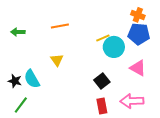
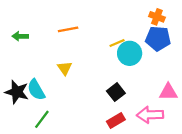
pink triangle: (138, 68) -> (168, 92), moved, turned -30
black star: (15, 81) -> (17, 92), size x1.5
green line: (21, 105) -> (42, 119), moved
red rectangle: (102, 106) -> (116, 121), turned 70

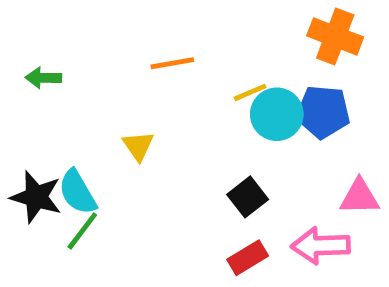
orange cross: (157, 17) -> (335, 36), size x1.5
orange line: (68, 29) -> (172, 63), moved
blue pentagon: (158, 39) -> (323, 112), moved
green line: (42, 119) -> (82, 231), moved

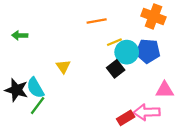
orange line: (172, 63) -> (97, 21), moved
black square: (248, 197) -> (116, 69), moved
red rectangle: (248, 258) -> (126, 118), moved

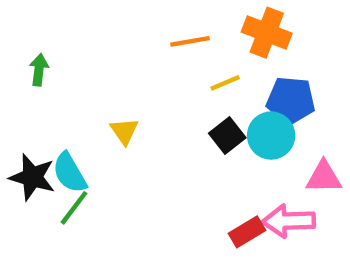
orange cross: (153, 16) -> (267, 33), moved
green arrow: (20, 35) -> (39, 70), turned 96
cyan circle: (127, 52) -> (271, 136), moved

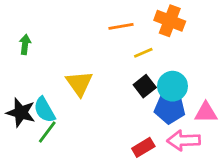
blue pentagon: (291, 100) -> (170, 108), moved
yellow triangle: (124, 131) -> (79, 83), size x1.5
red rectangle: (247, 232) -> (143, 147), moved

